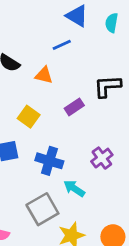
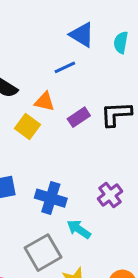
purple rectangle: (74, 107) -> (79, 117), moved
yellow square: (29, 117) -> (27, 127), moved

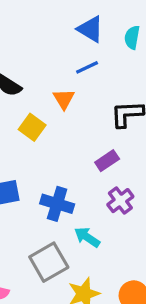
blue line: (65, 67) -> (87, 67), moved
orange triangle: (45, 102) -> (64, 99), moved, turned 45
purple rectangle: (79, 117) -> (107, 161), moved

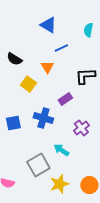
blue triangle: (90, 29) -> (48, 25), moved
purple rectangle: (107, 161) -> (65, 99), moved
blue cross: (57, 204) -> (43, 118), moved

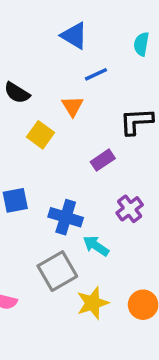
blue cross: (43, 118) -> (66, 217), moved

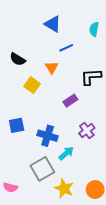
cyan arrow: (96, 246) -> (66, 153), turned 105
yellow star: (93, 303) -> (64, 188), turned -30

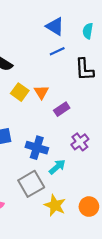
blue triangle: (53, 24) -> (55, 26), moved
orange triangle: (52, 67) -> (41, 92), moved
black L-shape: (91, 77) -> (84, 69), moved, turned -90

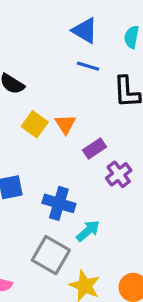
blue line: (57, 51) -> (88, 66), turned 42
purple cross: (80, 142) -> (119, 174), moved
gray square: (31, 184) -> (51, 255), turned -30

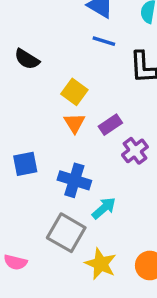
yellow square: (35, 124) -> (74, 92), moved
orange triangle: (65, 124) -> (74, 123), moved

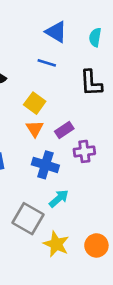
blue line: (104, 41) -> (47, 63), moved
purple cross: (135, 151) -> (84, 151), turned 30
blue cross: (74, 180) -> (45, 165), moved

